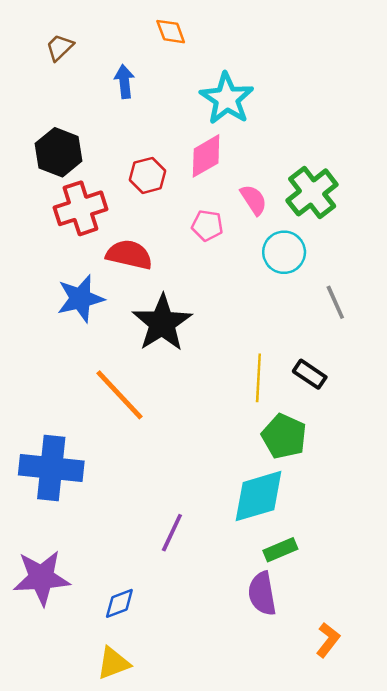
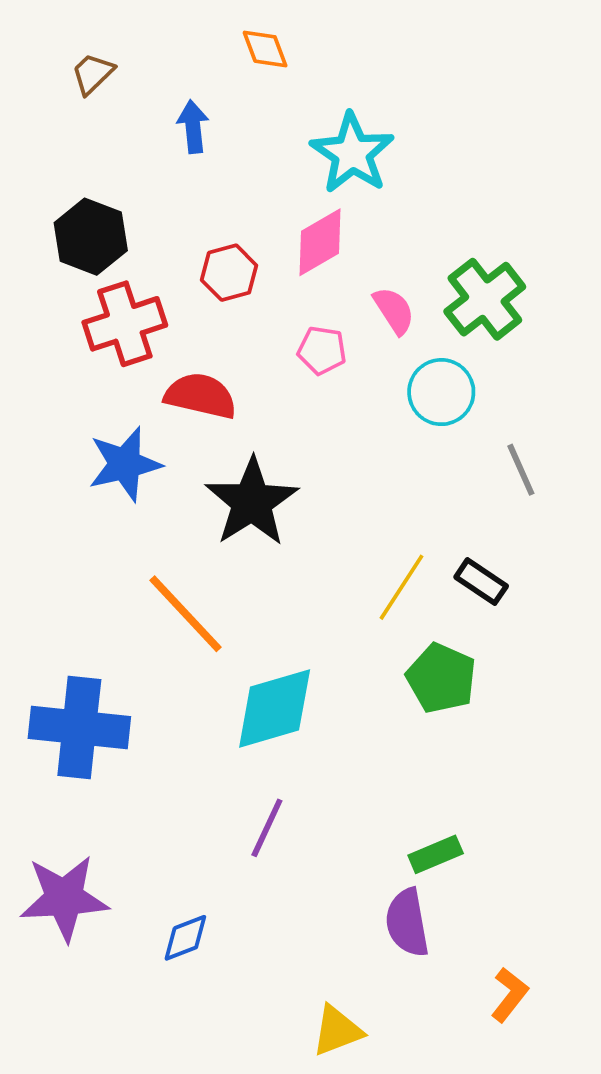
yellow line: (258, 378) -> (401, 587), turned 30
cyan diamond: (258, 496) -> (275, 708), moved
yellow triangle: (113, 663) -> (337, 1031), moved

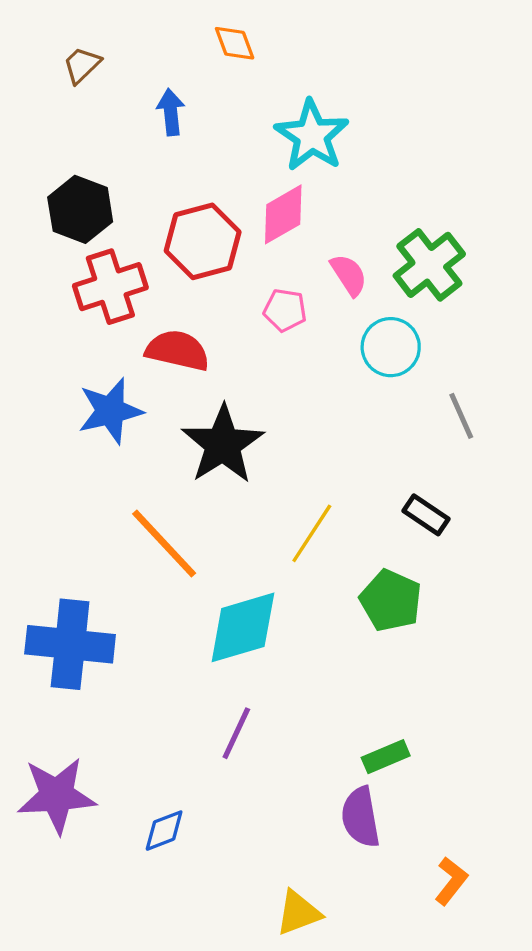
red hexagon: (229, 273) -> (203, 241), size x1.5
yellow line: (401, 587) -> (312, 533), moved

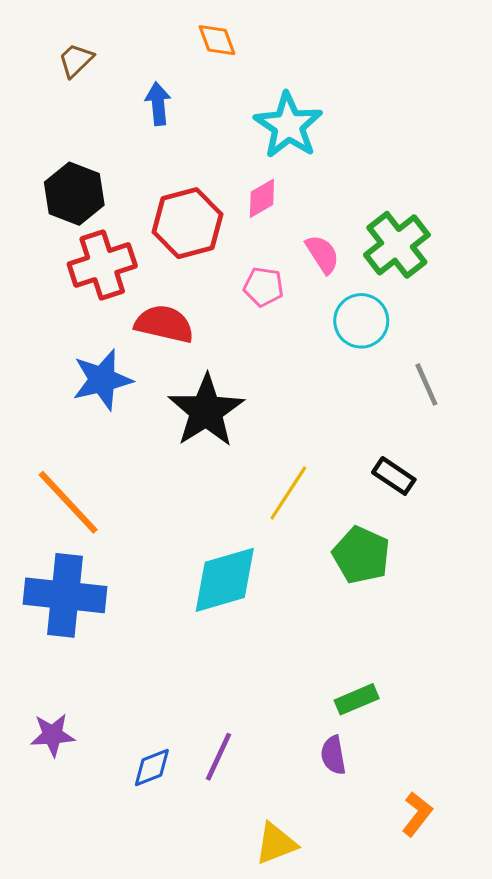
pink diamond: (283, 214) -> (262, 198), size x0.7
orange line: (164, 543) -> (68, 502), moved
purple line: (236, 733) -> (219, 757), moved
purple star: (57, 795) -> (53, 735), size x0.6
purple semicircle: (360, 817) -> (333, 755), size x0.7

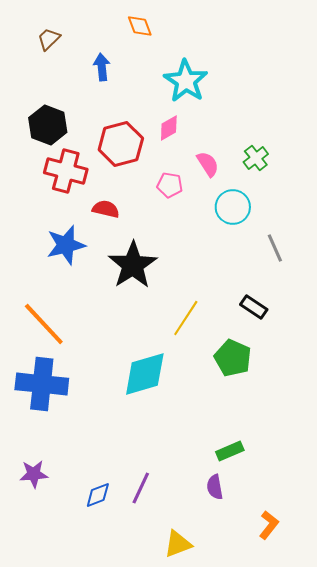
green cross: (397, 245) -> (256, 158), size x0.6
red cross: (102, 265) -> (66, 171), turned 33
red semicircle: (164, 324) -> (106, 209), size x0.7

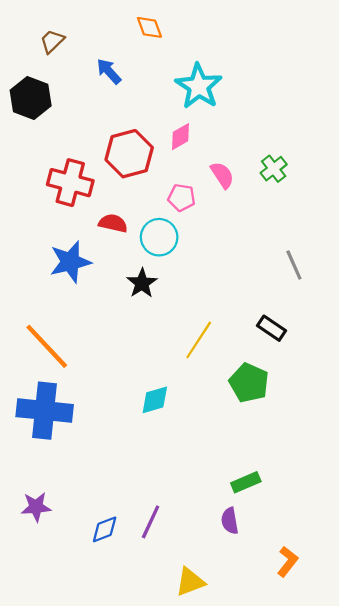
blue arrow: (102, 67) -> (109, 71), turned -36
black hexagon: (48, 125) -> (31, 98), moved
cyan circle: (233, 207) -> (159, 237), moved
black star: (133, 265) -> (142, 283), size x0.6
cyan diamond: (145, 374) -> (155, 400), size x0.6

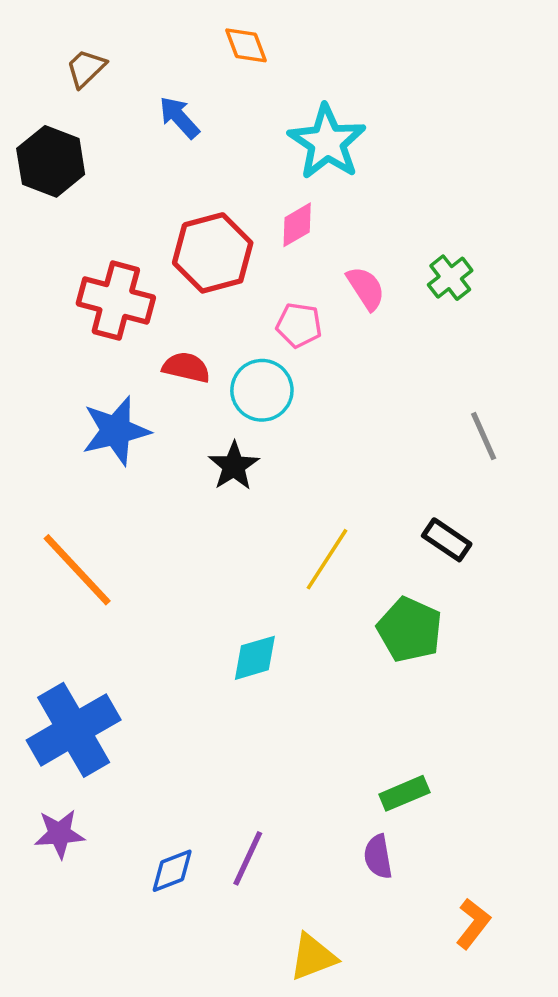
blue cross: (45, 411) -> (74, 730), moved, turned -36

